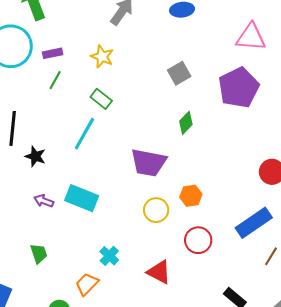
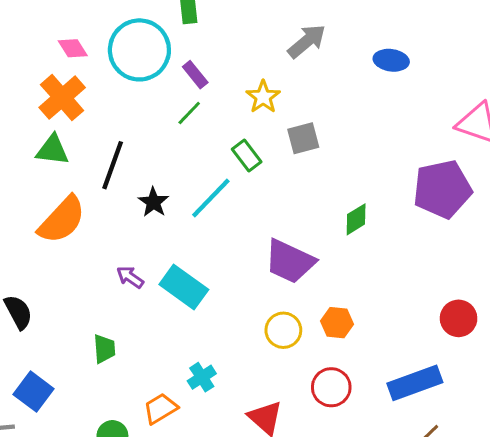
purple rectangle: (53, 53) -> (195, 75), turned 48
gray square: (179, 73) -> (303, 138), moved
black star: (35, 156) -> (153, 202), moved

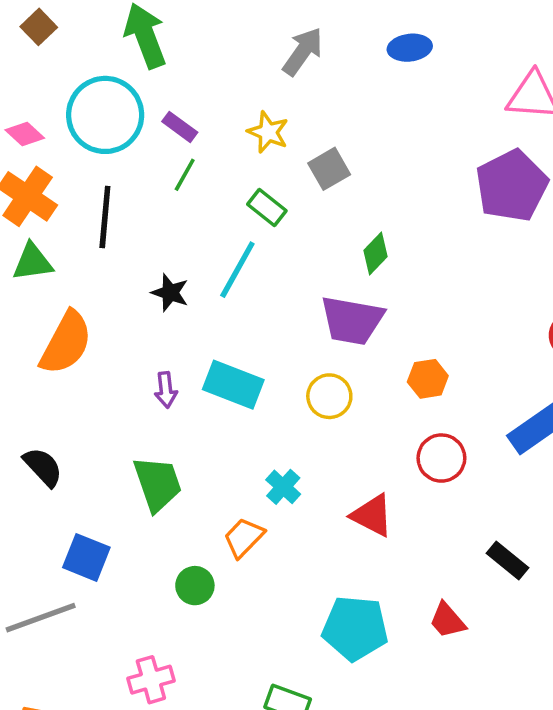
black line: (113, 165) -> (105, 217), moved
green diamond: (356, 219) -> (375, 254), moved
purple arrow: (130, 277) -> (166, 390), turned -116
yellow circle: (283, 330) -> (329, 396), moved
green trapezoid: (104, 349) -> (158, 484), size x1.6

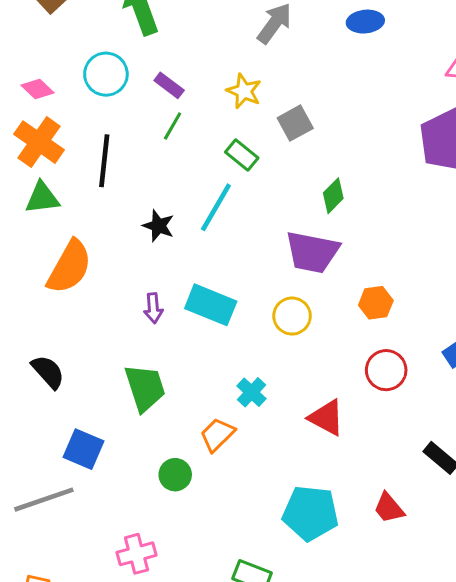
cyan circle: (105, 115) -> (106, 74), size x0.7

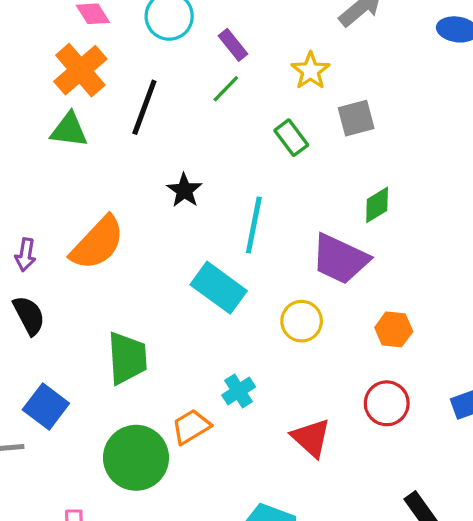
cyan line: (216, 207) -> (254, 225), moved, turned -33
orange semicircle: (69, 267) -> (97, 243), moved
purple arrow: (153, 308) -> (25, 255), moved
green circle: (175, 475) -> (136, 458), size x1.8

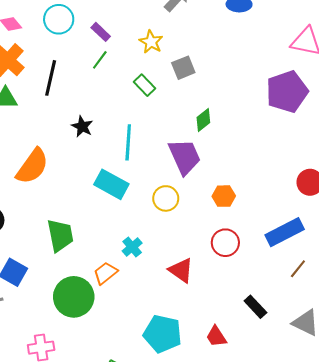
purple trapezoid: (340, 259) -> (185, 157), turned -132

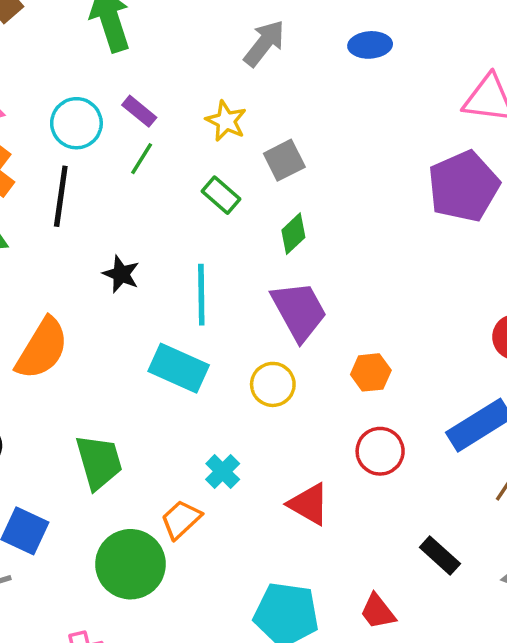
cyan circle: (59, 19) -> (76, 123), moved
green diamond: (203, 120) -> (293, 234), moved

